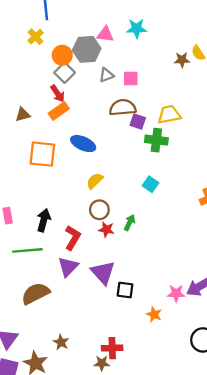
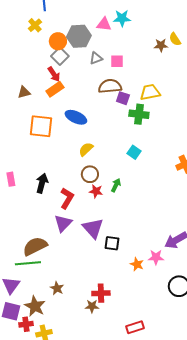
pink triangle: (105, 34) -> (104, 24), moved
green line: (27, 250) -> (28, 263), moved
pink star: (176, 293) -> (156, 257), moved

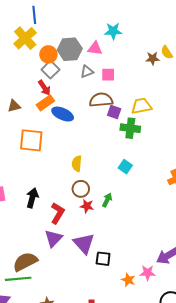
pink triangle: (104, 24) -> (95, 48), moved
yellow cross: (35, 25) -> (25, 38), size x1.6
blue ellipse: (76, 117) -> (63, 114), moved
yellow semicircle: (86, 149) -> (77, 164), turned -42

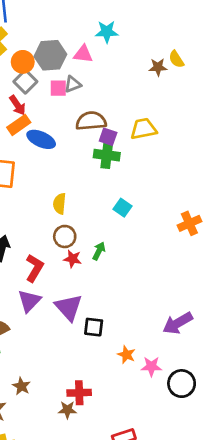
pink square: (108, 75) -> (58, 88), moved
green cross: (130, 128) -> (107, 155), moved
pink star: (148, 273) -> (151, 366), moved

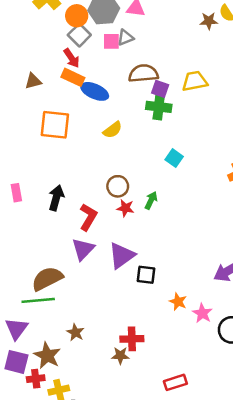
orange rectangle: (19, 125) -> (73, 77), turned 60
yellow semicircle: (59, 204) -> (113, 130), moved, turned -132
purple triangle: (69, 307) -> (122, 256), turned 36
pink star: (151, 366) -> (202, 313), turned 30

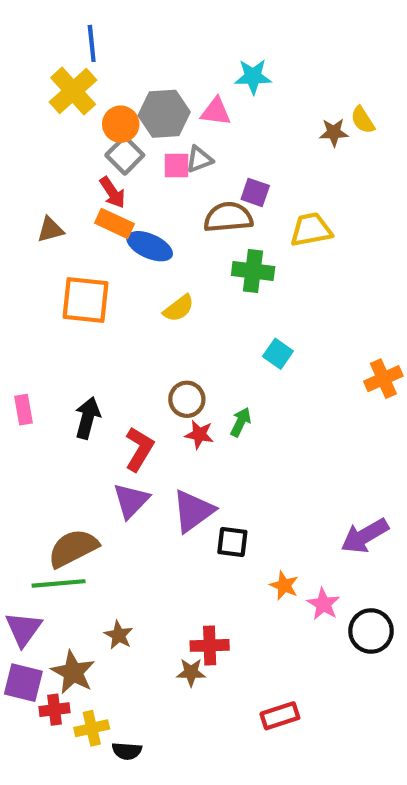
purple square: (160, 89) -> (255, 192), moved

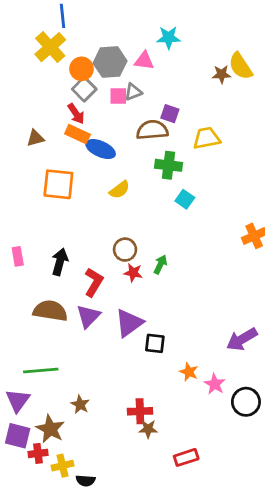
yellow semicircle: (363, 120) -> (241, 66), size x1.5
cyan square: (278, 354) -> (185, 199), moved
brown semicircle: (73, 548) -> (50, 311), moved, turned 36
brown star: (191, 672) -> (148, 429), moved

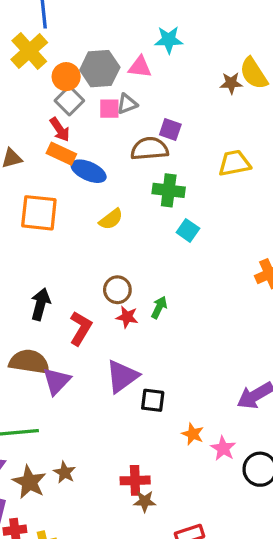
yellow trapezoid: (207, 138) -> (234, 163), moved
purple triangle: (88, 316) -> (57, 381), moved
brown star: (50, 429) -> (29, 482), moved

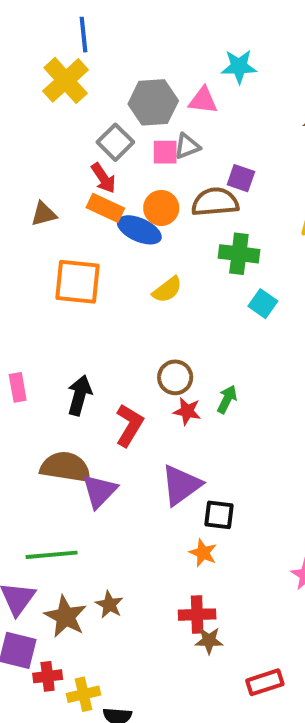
orange circle: (66, 77) -> (161, 208), moved
orange star: (193, 434) -> (203, 553), moved

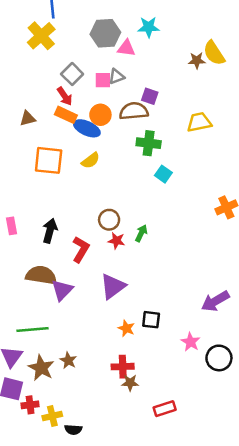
gray hexagon: (153, 102) -> (105, 33), moved
yellow semicircle: (167, 290) -> (91, 160), moved
black square: (219, 515) -> (151, 320), moved

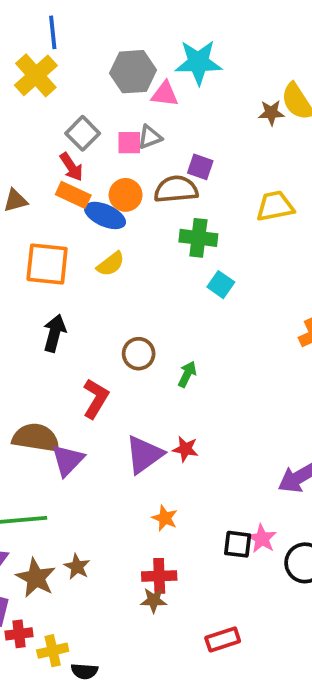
cyan star: (149, 27) -> (198, 62), size x1.4
black arrow: (50, 231) -> (55, 333), moved
red star: (116, 241) -> (185, 449), moved
black square: (151, 320) -> (238, 544), moved
brown star: (130, 383) -> (154, 600), moved

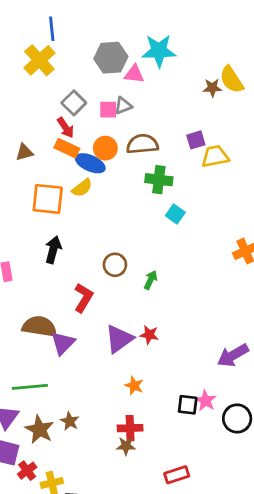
purple square: (200, 167) -> (196, 140), moved, turned -36
yellow semicircle: (111, 264) -> (82, 188), moved
red cross: (19, 634) -> (27, 471), turned -30

